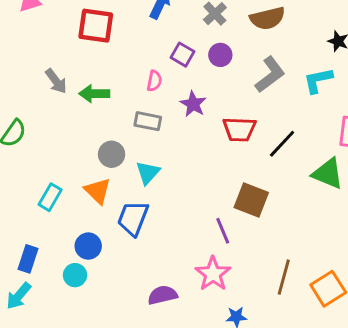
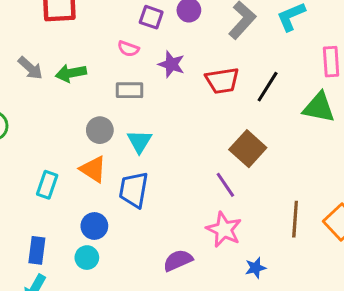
pink semicircle: (154, 81) -> (128, 49), turned 110
brown square: (251, 200) -> (248, 149), turned 32

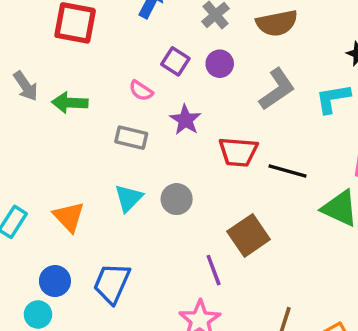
black line: (268, 87) -> (288, 171), turned 60
gray circle: (100, 130) -> (177, 199), moved
blue trapezoid: (134, 190) -> (112, 283), moved

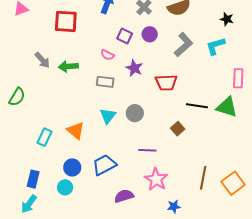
black line: (288, 171) -> (197, 106), moved
brown square: (249, 235) -> (178, 129), size x0.6
purple line: (214, 270) -> (147, 150), moved, turned -60
blue trapezoid: (112, 283) -> (104, 165), turned 45

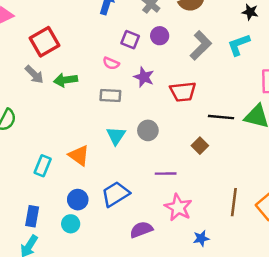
red square: (66, 21) -> (44, 42), moved, turned -30

